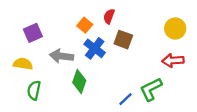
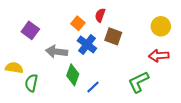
purple square: (33, 33) -> (30, 30), turned -30
yellow semicircle: (23, 64) -> (14, 68), moved
blue line: (126, 99) -> (93, 87), moved

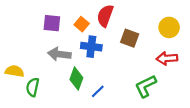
red semicircle: (100, 15) -> (105, 16), size x1.5
purple square: (30, 30) -> (52, 23), moved, turned -30
brown square: (113, 36) -> (130, 38), moved
blue cross: (87, 45) -> (91, 47), turned -30

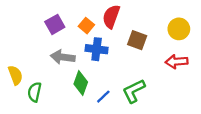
purple square: (52, 23) -> (55, 24), turned -36
yellow semicircle: (14, 71) -> (15, 75), turned 60
green L-shape: (146, 86) -> (134, 91), moved

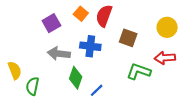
orange square: (86, 26) -> (81, 14), moved
green L-shape: (134, 91) -> (139, 71), moved, turned 45

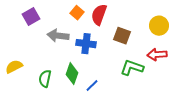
purple square: (51, 23) -> (31, 17), moved
gray arrow: (59, 54) -> (58, 36), moved
yellow semicircle: (15, 70) -> (14, 67), turned -96
green semicircle: (33, 86) -> (45, 79), moved

